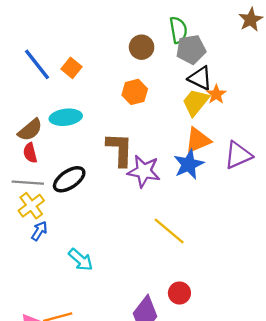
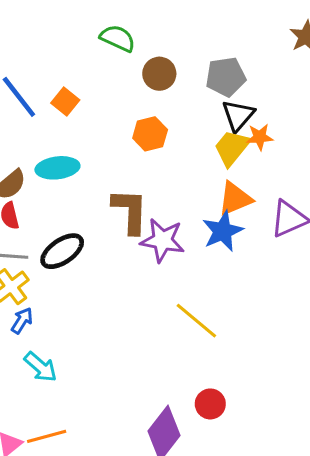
green semicircle: (178, 30) -> (118, 38), moved, turned -55
black triangle: (200, 78) -> (238, 115), turned 45
orange star: (216, 94) -> (260, 137), turned 30
cyan arrow: (81, 260) -> (41, 367), moved

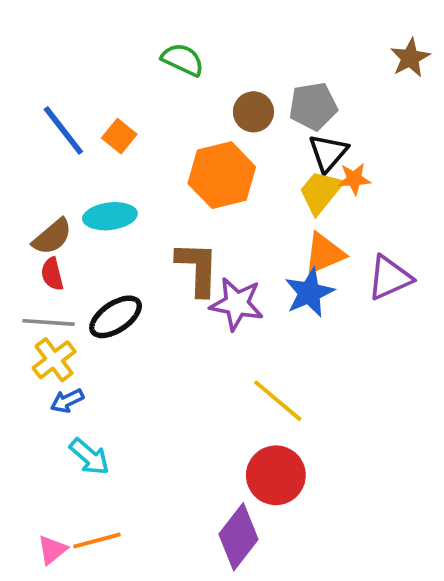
brown circle: (159, 74) -> (253, 112), moved
orange hexagon: (150, 134) -> (222, 175), size x1.6
blue arrow: (22, 321) -> (67, 401), turned -148
red circle: (210, 404) -> (276, 475), moved, size x1.6

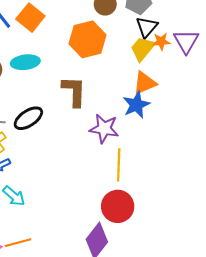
orange square: (119, 136) -> (30, 18), size x1.5
purple triangle: (390, 278) -> (186, 41), moved, turned -36
purple star: (237, 304) -> (104, 129), moved
yellow line: (278, 401) -> (119, 165), turned 52

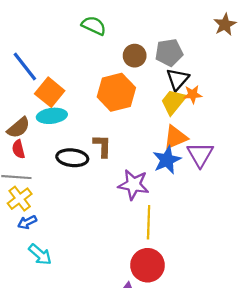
orange square: (30, 18) -> (50, 92), moved
purple triangle: (186, 41) -> (200, 155), moved
brown L-shape: (74, 91) -> (102, 146), size x0.7
black ellipse: (28, 118) -> (72, 158), moved, turned 40

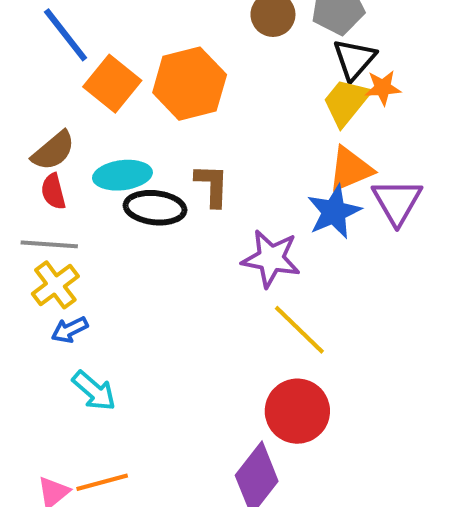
orange hexagon: (116, 92) -> (190, 84), moved
cyan ellipse: (52, 116) -> (122, 175), moved
yellow line: (149, 222) -> (299, 330), turned -48

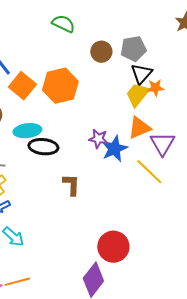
brown L-shape: (212, 185) -> (71, 185), moved
blue star: (334, 212) -> (114, 149), moved
purple star: (271, 259) -> (98, 139), moved, size x0.7
yellow line: (299, 330) -> (149, 172), moved

